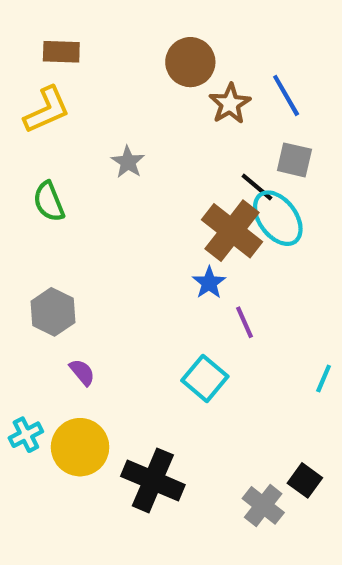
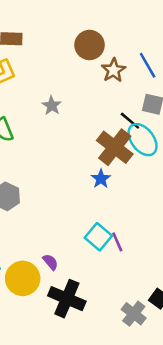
purple line: (244, 322) -> (117, 242), moved
purple semicircle: (82, 372) -> (50, 262), moved

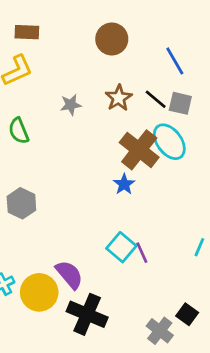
brown star: (113, 70) -> (119, 98), moved
gray star: (52, 106) -> (71, 105), turned 30
black line: (130, 121) -> (156, 99), moved
purple semicircle: (50, 262) -> (69, 275), size x1.6

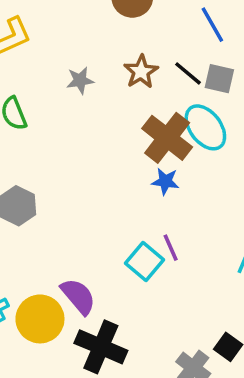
blue star: (124, 184) -> (165, 181), moved, turned -30
purple line: (142, 253) -> (171, 248), moved

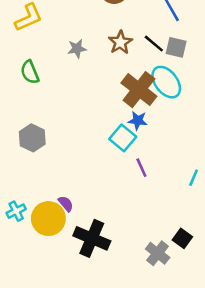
cyan square: (144, 261) -> (123, 138), moved
purple semicircle: (78, 296) -> (66, 204), moved, size x0.6

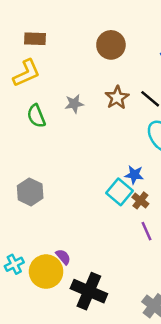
green semicircle: (30, 72) -> (36, 116), moved
brown cross: (139, 90) -> (140, 200), moved, size x0.5
purple line: (141, 168) -> (146, 231), moved

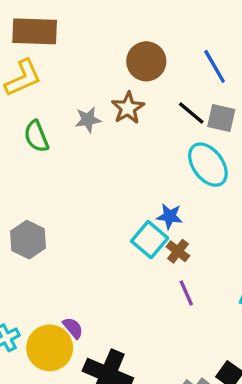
brown rectangle: (35, 39) -> (35, 31), size x1.5
brown circle: (111, 45) -> (146, 61), moved
brown star: (117, 98) -> (128, 108), moved

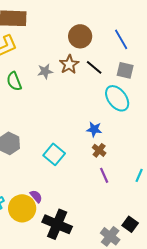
black line: (191, 113) -> (94, 67), moved
cyan square: (150, 240) -> (54, 154), moved

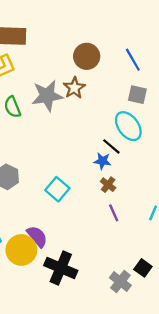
black line: (94, 67) -> (111, 146), moved
gray star: (45, 71) -> (47, 96), size x1.8
purple semicircle: (36, 196) -> (37, 236), size x1.5

